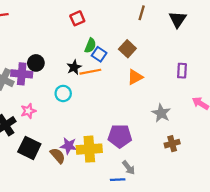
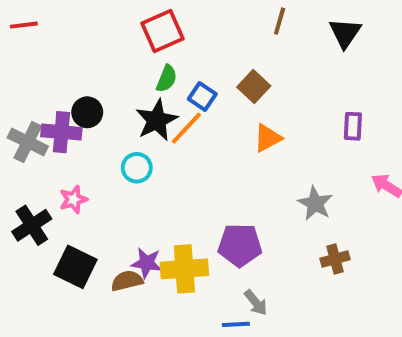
red square: (77, 18) -> (163, 31), size x1.5
green semicircle: (90, 46) -> (167, 79), moved
black star: (74, 67) -> (157, 120), size x1.5
orange line: (90, 72) -> (186, 128), turned -36
brown semicircle: (58, 156) -> (127, 281), turned -63

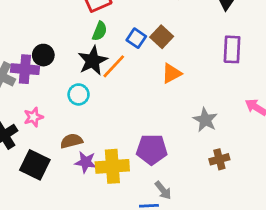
blue square: (202, 96) -> (136, 38), moved
purple rectangle: (353, 126) -> (232, 49), moved, size x1.4
brown semicircle: (127, 281) -> (71, 141), moved

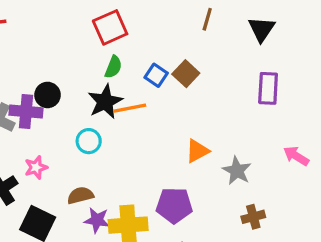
orange line: (114, 66) -> (130, 108), turned 36
orange triangle: (171, 73) -> (197, 151), moved

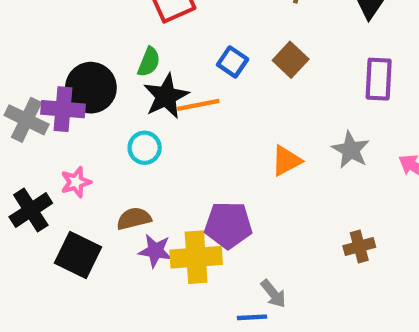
green semicircle: (113, 67) -> (149, 62), moved
brown square: (186, 74) -> (291, 60), moved
black circle: (47, 95) -> (91, 88), size x1.5
gray star: (237, 171) -> (351, 150), moved
purple pentagon: (174, 205) -> (228, 225), moved

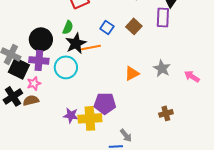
purple rectangle: (379, 79) -> (163, 17), moved
purple cross: (63, 109) -> (39, 60), moved
cyan circle: (145, 148) -> (66, 67), size x1.5
brown semicircle: (134, 219) -> (31, 100), moved
black square: (78, 255) -> (19, 68), moved

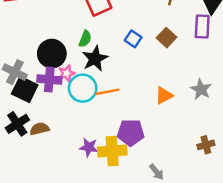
orange line: (91, 47) -> (107, 92), moved
pink star: (34, 83) -> (67, 73), moved

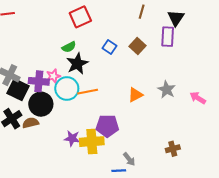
green semicircle: (85, 39) -> (69, 47), turned 40
black circle: (52, 54) -> (41, 104), moved
brown cross: (206, 145) -> (173, 149), moved

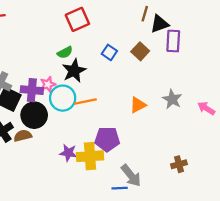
black triangle: (176, 18) -> (160, 24), moved, turned 36
gray arrow: (129, 159) -> (131, 176), size x1.5

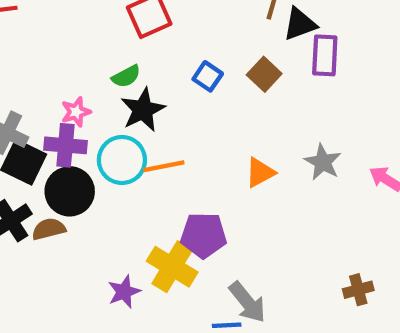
pink star: (48, 84) -> (76, 112), moved
purple star: (68, 153) -> (124, 292), moved, turned -30
yellow cross: (90, 156) -> (172, 267), turned 35
brown cross: (179, 164) -> (358, 290), moved

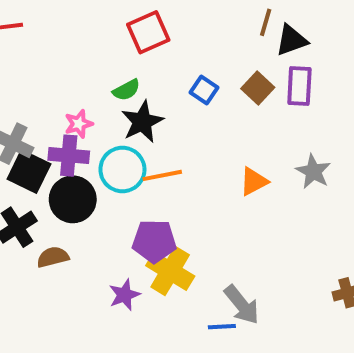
purple rectangle: (325, 55) -> (299, 86), moved
brown semicircle: (49, 229) -> (53, 257), moved
purple pentagon: (204, 235) -> (154, 241), moved

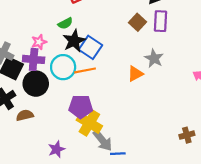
blue square: (204, 90) -> (90, 47), moved, size x1.5
gray star: (313, 171) -> (154, 58), moved
purple star: (124, 295) -> (57, 149), moved
gray arrow: (242, 305) -> (103, 140), moved

